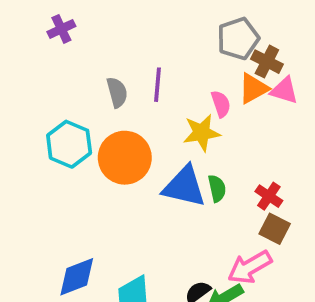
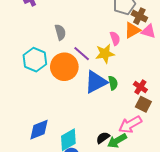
purple line: (157, 85) -> (82, 54), moved, turned -54
blue triangle: (184, 186) -> (96, 82), turned -40

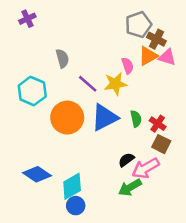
orange circle: (64, 67) -> (67, 118), moved
green semicircle: (113, 83) -> (136, 119), moved
blue diamond: (39, 130) -> (37, 174), turned 55
black semicircle: (103, 138) -> (126, 160), moved

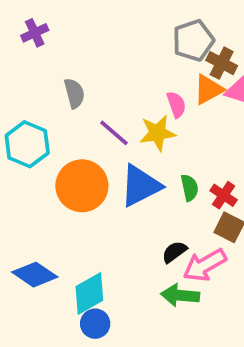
purple cross: (27, 19) -> (35, 33), moved
green arrow: (130, 188) -> (180, 295), turned 35

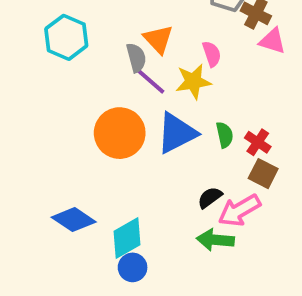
orange triangle: (208, 89) -> (158, 39), moved, turned -44
gray semicircle: (74, 93) -> (136, 58), moved
cyan hexagon: (27, 144) -> (66, 37), moved

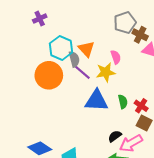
cyan hexagon: (66, 37) -> (61, 48), moved
orange circle: (120, 133) -> (49, 75), moved
blue triangle: (177, 133) -> (96, 101), turned 30

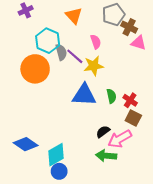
orange triangle: (86, 49) -> (74, 16), moved
pink semicircle: (116, 57) -> (96, 42), moved
purple line: (82, 72) -> (75, 56), moved

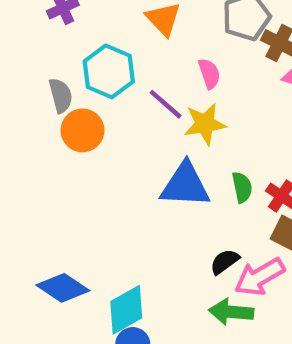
gray semicircle: (61, 52) -> (61, 95), moved
orange circle: (35, 69) -> (83, 130), size x0.7

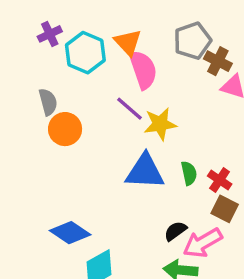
cyan hexagon: (109, 71) -> (85, 53), moved
pink semicircle: (209, 74) -> (143, 70), moved, size x1.6
blue diamond: (63, 288) -> (70, 233), moved

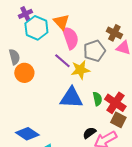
purple cross: (50, 34) -> (25, 14), moved
gray pentagon: (192, 41) -> (94, 51), moved
red cross: (220, 180) -> (115, 103), size x1.5

